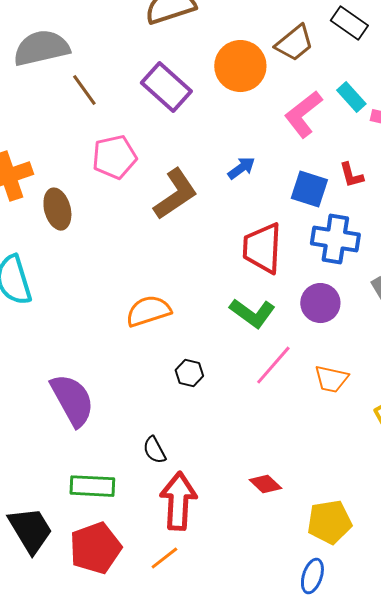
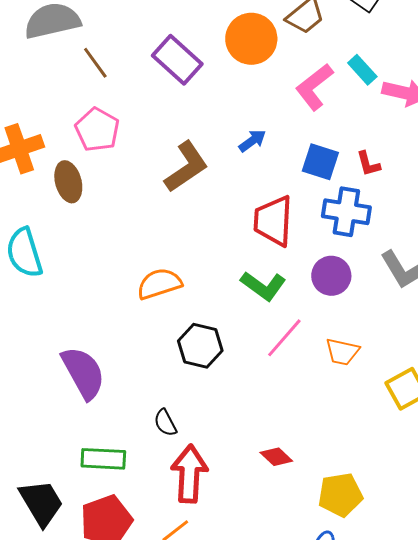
pink pentagon: (114, 157) -> (97, 130), moved, turned -30
red L-shape: (351, 175) -> (368, 164), moved
black hexagon: (189, 373) -> (200, 346), size x1.6

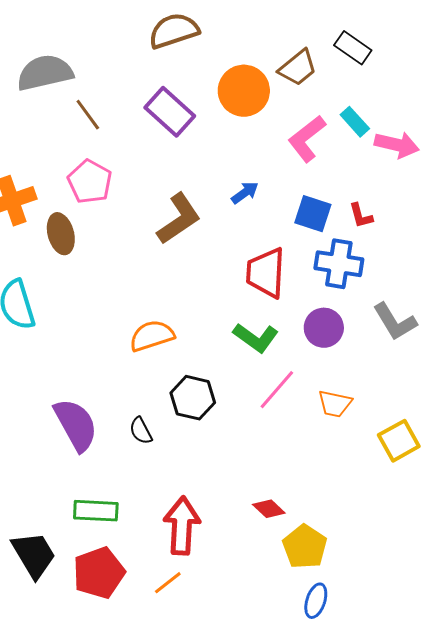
black semicircle: (165, 423) -> (141, 431), moved
yellow pentagon: (340, 495) -> (305, 547), moved, turned -30

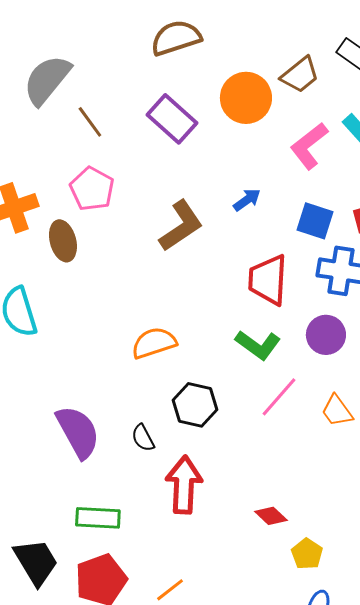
gray semicircle: (45, 73) -> (47, 80), turned -38
orange trapezoid: (335, 404) -> (337, 411), turned 42
red arrow: (182, 526) -> (184, 485), moved
yellow pentagon: (305, 547) -> (307, 554), size x0.7

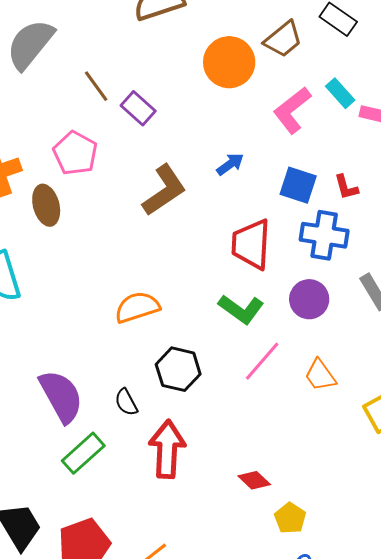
purple rectangle: (172, 119) -> (138, 108), moved, size x0.7
brown line: (90, 122) -> (96, 86), moved
green rectangle: (98, 518) -> (83, 453), moved, turned -45

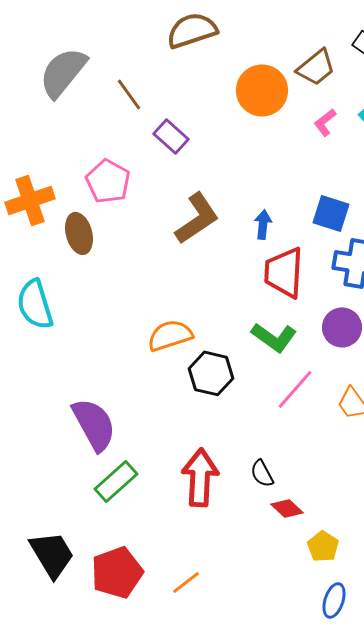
brown line: (96, 86) -> (129, 94), moved
pink L-shape: (292, 110) -> (325, 122), moved, size x0.6
blue arrow: (230, 164) -> (263, 224), moved, turned -48
black hexagon: (178, 369) -> (211, 373), moved
black semicircle: (126, 402) -> (262, 473), moved

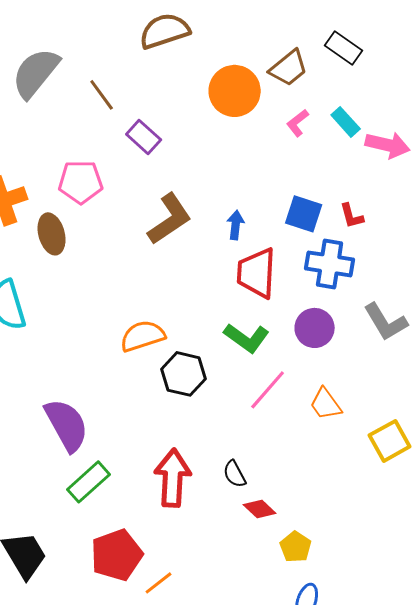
pink pentagon: (108, 181) -> (81, 182), turned -30
red pentagon: (117, 572) -> (117, 555), moved

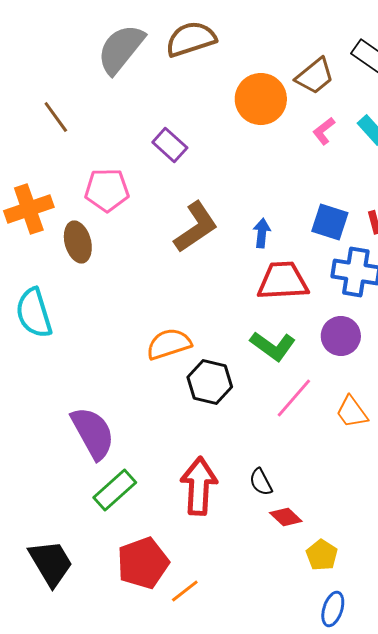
gray semicircle: (36, 73) -> (121, 49), moved
brown line: (102, 95) -> (56, 117), moved
red trapezoid: (257, 273) -> (283, 281), turned 84

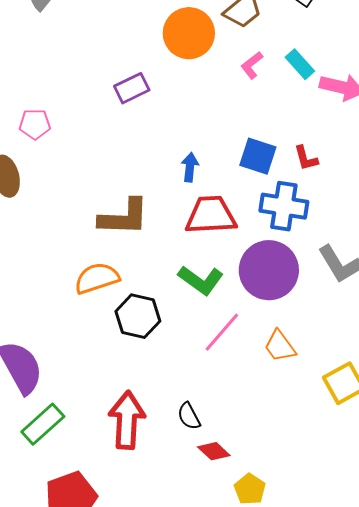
purple rectangle: (170, 145) -> (132, 88), moved, turned -68
pink pentagon: (107, 190) -> (35, 124), size x0.7
brown L-shape: (196, 227) -> (124, 217), moved, turned 36
purple circle: (341, 336) -> (269, 270), size x1.5

